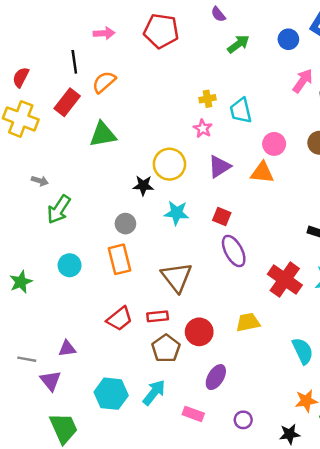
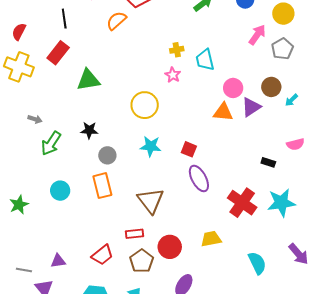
orange semicircle: (104, 82) -> (116, 21), moved
purple triangle: (219, 167) -> (251, 107), moved
black star: (143, 186) -> (89, 130), moved
red trapezoid: (120, 319) -> (102, 255), moved

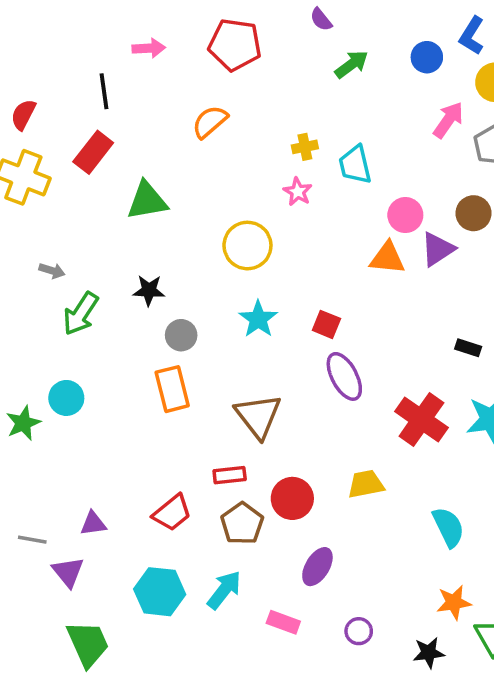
orange semicircle: (116, 21) -> (210, 122), moved
cyan star: (151, 146) -> (258, 319), turned 30
cyan circle: (60, 191) -> (66, 398), moved

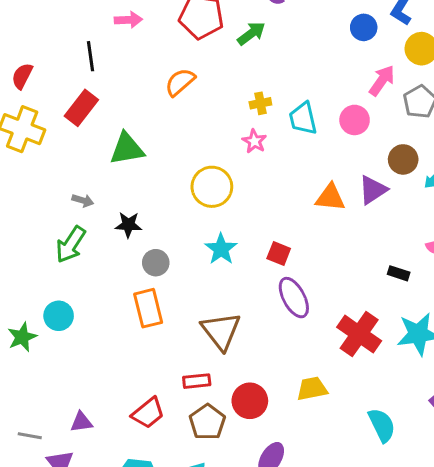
green arrow: (352, 64) -> (251, 33), moved
pink circle: (405, 215) -> (355, 120), moved
gray arrow: (52, 271) -> (83, 200), moved

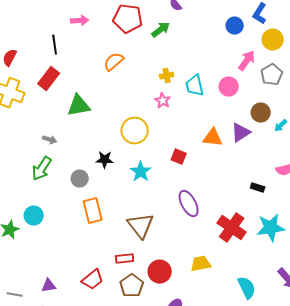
black star: (128, 225) -> (105, 160), moved
red square: (279, 254) -> (179, 157), moved
gray circle: (156, 263) -> (80, 179), moved

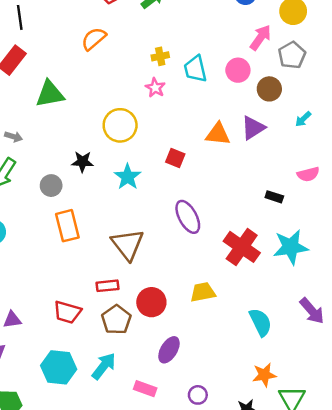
brown circle: (261, 113) -> (269, 89), moved
red trapezoid: (93, 280) -> (67, 312), turned 55

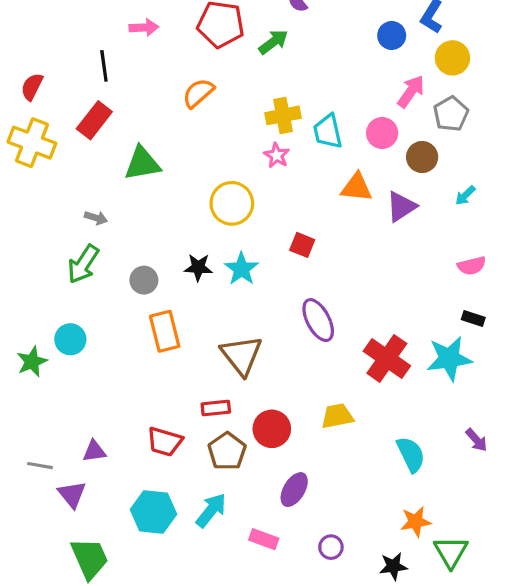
yellow cross: (160, 56) -> (283, 115), size x1.5
orange triangle: (218, 134) -> (357, 187), moved
black star: (82, 162) -> (198, 267), moved
black rectangle: (274, 197) -> (473, 318), moved
purple arrow: (312, 311) -> (476, 440), size x0.7

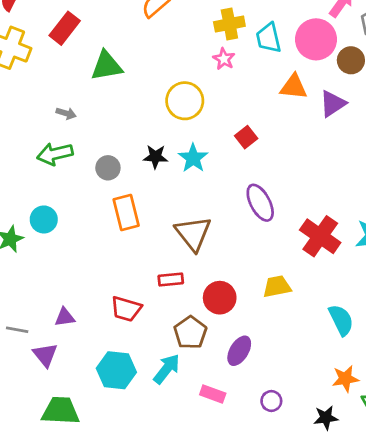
pink circle: (382, 133) -> (316, 39), size x1.5
red square: (302, 245) -> (246, 137), turned 30
green arrow: (83, 264) -> (55, 154), turned 44
brown pentagon: (227, 451) -> (190, 333), moved
green trapezoid: (90, 558) -> (60, 411), turned -63

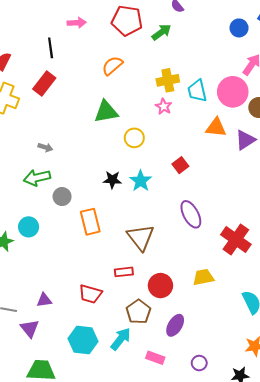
green triangle: (107, 66) -> (106, 112), moved
yellow circle: (185, 101) -> (134, 138), size x0.7
gray circle: (108, 168) -> (62, 197), moved

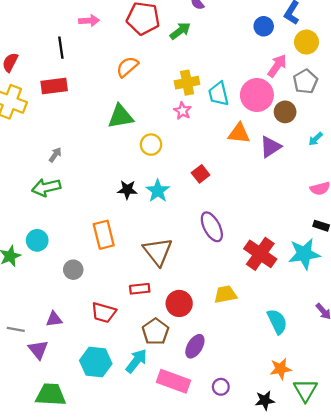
red rectangle: (44, 83) -> (54, 86), turned 45
gray arrow: (45, 147) -> (55, 155), turned -72
gray circle: (62, 197) -> (73, 270), moved
pink rectangle: (155, 358) -> (174, 381), size x1.6

